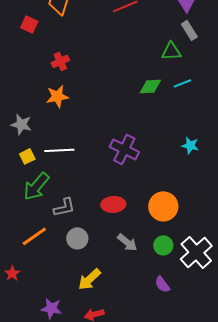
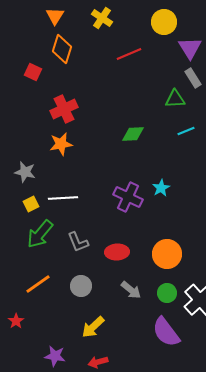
red cross: (60, 61) -> (64, 109), size x1.5
green diamond: (150, 86) -> (133, 134), moved
cyan star: (190, 145) -> (161, 188), moved, turned 30
gray L-shape: (64, 207) -> (78, 242), moved, turned 80
purple semicircle: (162, 284) -> (166, 332), size x1.8

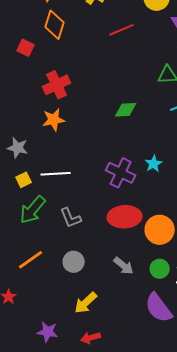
red ellipse: (117, 252) -> (125, 217), moved, size x1.4

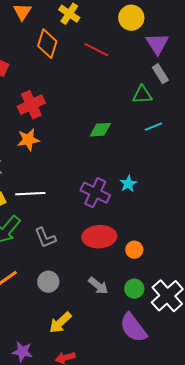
orange diamond: (55, 25) -> (47, 44), moved
red line: (122, 30) -> (96, 50), turned 50
orange circle: (160, 230) -> (134, 250), size x0.6

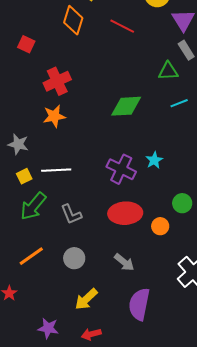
green diamond: (100, 130) -> (126, 106), size x1.4
green circle: (134, 289) -> (182, 203), moved
purple semicircle: (133, 328) -> (139, 304), moved, turned 48

